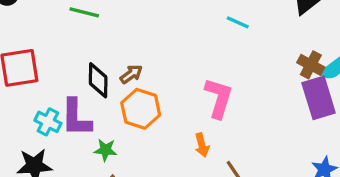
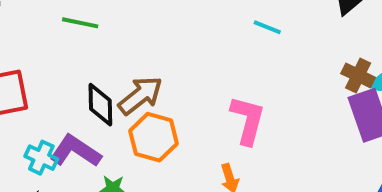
brown arrow: (131, 74) -> (140, 96), size x1.6
purple L-shape: (76, 118) -> (75, 151), turned 126

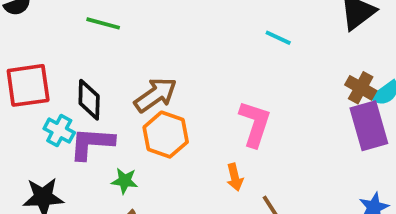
black diamond: (100, 105) -> (89, 100), moved
purple L-shape: (75, 151) -> (92, 143), turned -33
cyan cross: (41, 158) -> (59, 131), moved

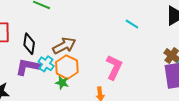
cyan cross: (59, 131) -> (46, 64), moved
green star: (125, 181) -> (62, 83), moved

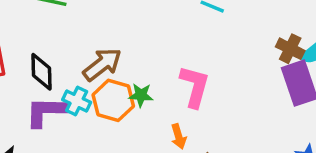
green star: (62, 83) -> (141, 95), moved

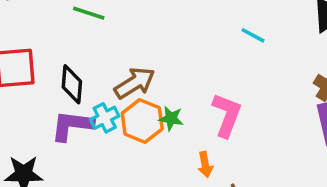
cyan cross: (77, 101) -> (105, 118), turned 32

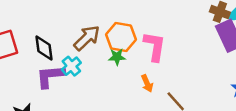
orange hexagon: (142, 121) -> (121, 37), moved

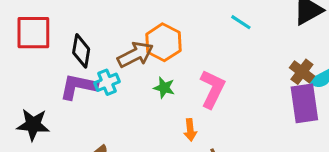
orange hexagon: (121, 37) -> (163, 42), moved

